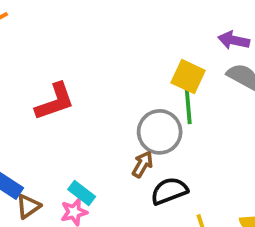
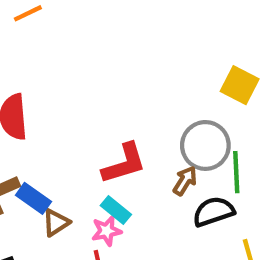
red L-shape: (55, 102) -> (124, 164), moved
green line: (188, 105) -> (236, 172), moved

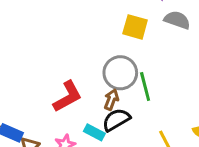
cyan rectangle: (116, 210) -> (94, 132), moved
black semicircle: (213, 212) -> (116, 120), moved

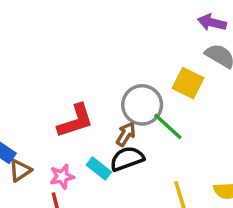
yellow square: (135, 27) -> (188, 83), moved
green line: (145, 87) -> (168, 126), turned -44

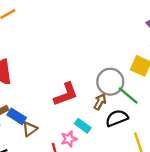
black semicircle: (127, 159) -> (117, 118), moved
pink star: (62, 177) -> (69, 139), moved

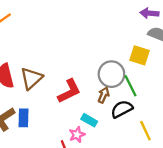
green line: (128, 95) -> (130, 86), turned 30
blue rectangle: (17, 116) -> (23, 118), turned 66
brown triangle: (30, 129) -> (31, 78), moved, size x1.5

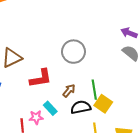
yellow square: (139, 55) -> (103, 104), moved
gray circle: (111, 74) -> (73, 52), moved

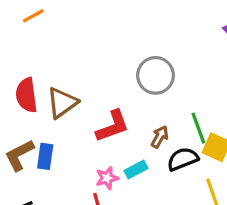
cyan rectangle: (50, 108) -> (136, 169), turned -64
pink star: (36, 117) -> (107, 178), moved

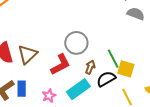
gray circle: (156, 75) -> (76, 43), moved
cyan rectangle: (136, 169) -> (78, 89), size x1.6
pink star: (107, 178) -> (49, 96), moved

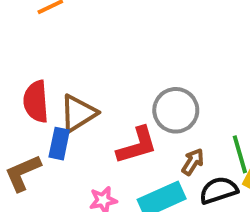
blue rectangle: (22, 89) -> (59, 144), moved

